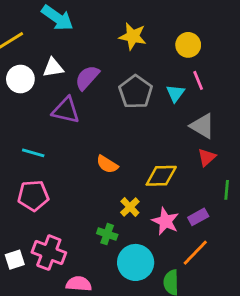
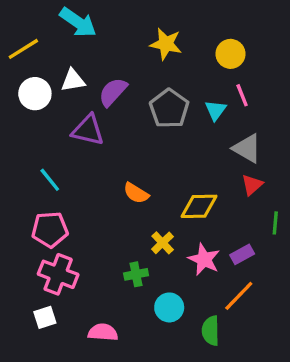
cyan line: (33, 153) -> (50, 180), turned 35
green cross: (107, 234) -> (136, 274), turned -30
pink cross: (49, 253) -> (58, 274), moved
white square: (15, 260) -> (45, 317), moved
cyan circle: (136, 262) -> (169, 307), size x0.7

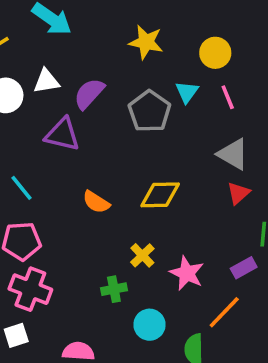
cyan triangle: (216, 110) -> (187, 92), moved
orange semicircle: (136, 193) -> (96, 202), moved
yellow diamond: (199, 206) -> (160, 195), moved
purple rectangle: (242, 254) -> (244, 268), moved

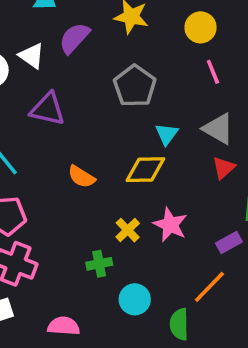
white triangle: (46, 81) -> (32, 56), turned 44
cyan triangle: (187, 92) -> (167, 134), moved
purple semicircle: (89, 94) -> (74, 38), moved
pink star: (187, 273) -> (170, 225), moved

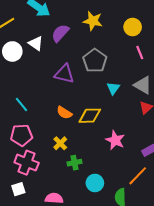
purple triangle: (48, 109) -> (64, 74), moved
yellow diamond: (145, 170) -> (90, 116), moved
yellow cross: (128, 230) -> (60, 143), moved

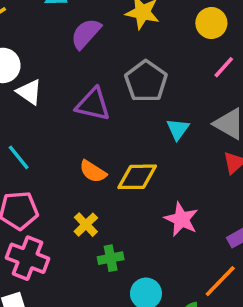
white triangle: (36, 43) -> (29, 92), moved
pink line: (140, 52) -> (224, 67), turned 64

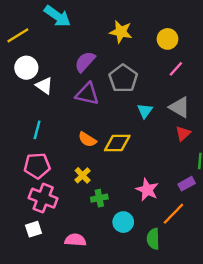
purple semicircle: (86, 34) -> (85, 62), moved
cyan line: (19, 157) -> (37, 130), turned 54
pink star: (181, 219) -> (147, 190), moved

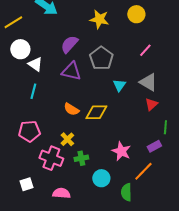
yellow circle: (167, 39) -> (136, 14), moved
cyan line: (37, 130) -> (33, 91), moved
pink cross: (43, 198) -> (51, 158), moved

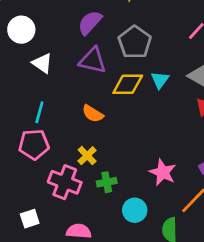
white triangle: (35, 64) -> (42, 63), moved
cyan line: (33, 91) -> (39, 112), moved
yellow diamond: (96, 112) -> (128, 84), moved

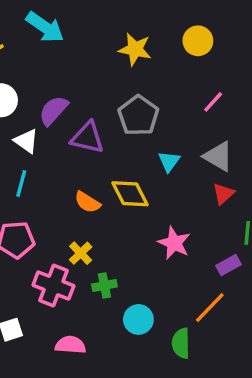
purple semicircle: (90, 23) -> (53, 110), moved
yellow diamond: (128, 84) -> (130, 194), moved, turned 64
cyan line: (39, 112) -> (21, 184), moved
pink star: (163, 172) -> (174, 243), moved

